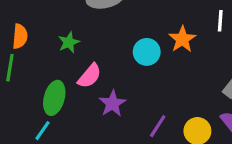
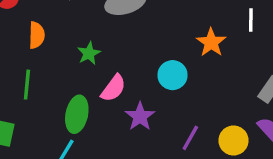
orange semicircle: (20, 36) -> (37, 35), moved
cyan circle: (147, 52) -> (173, 75), moved

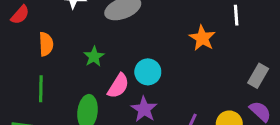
cyan circle: (173, 75) -> (148, 72), moved

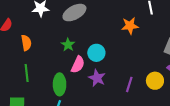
orange star: (202, 38) -> (130, 26), turned -30
green star: (94, 57) -> (68, 45), moved

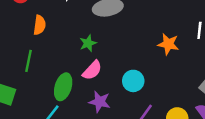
cyan circle: (96, 53) -> (133, 81), moved
purple star: (97, 78) -> (100, 102), moved, turned -30

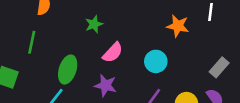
pink semicircle: (92, 70) -> (113, 53), moved
cyan circle: (133, 81) -> (156, 61), moved

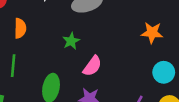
cyan circle: (156, 61) -> (164, 72), moved

